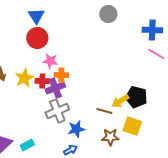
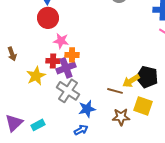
yellow star: (24, 78) -> (36, 76), moved
gray cross: (57, 111) -> (68, 91), turned -35

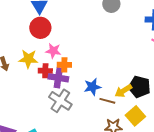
purple cross: (66, 68) -> (58, 78), turned 30
yellow star: (36, 76) -> (28, 59), moved, turned 30
yellow square: (143, 106) -> (135, 116), turned 30
blue star: (87, 109) -> (92, 87), moved

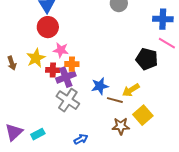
yellow star: (28, 59) -> (36, 58), turned -30
purple cross: (58, 78) -> (66, 77), turned -30
black pentagon: (139, 87) -> (147, 59), moved

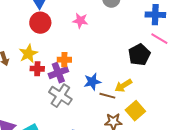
pink star: (61, 50) -> (80, 21), moved
black pentagon: (147, 59) -> (139, 55), turned 30
red cross: (53, 70) -> (37, 69), moved

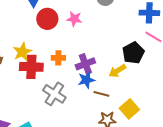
red circle: (40, 23) -> (47, 19), moved
red cross: (37, 69) -> (31, 67), size x1.6
purple cross: (58, 73) -> (85, 64), moved
yellow arrow: (123, 86) -> (117, 71), moved

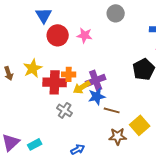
red cross: (31, 67) -> (55, 82), moved
yellow arrow: (117, 71) -> (82, 87), moved
gray cross: (54, 94) -> (65, 110), size x0.7

